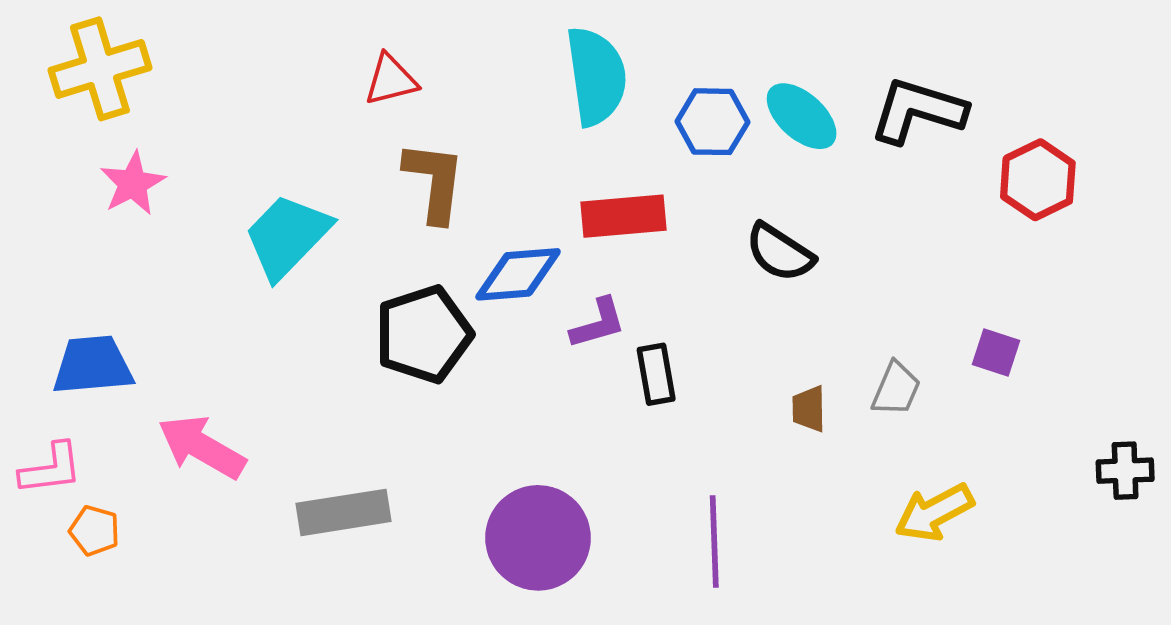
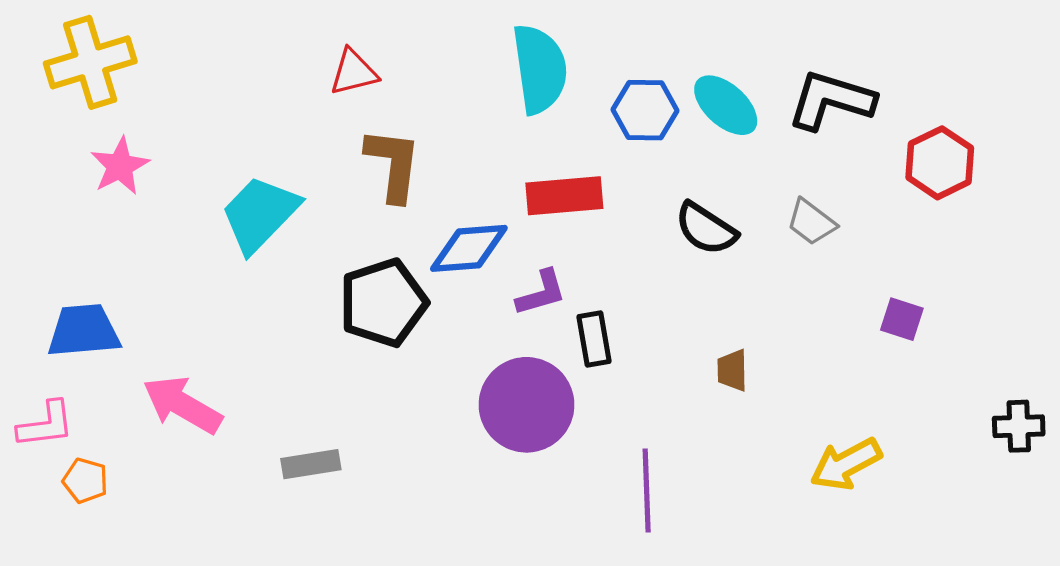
gray trapezoid: (896, 389) -> (811, 222), moved, turned 104
gray rectangle: (344, 512) -> (311, 464), size x0.7
purple circle: (538, 538) -> (526, 405), moved

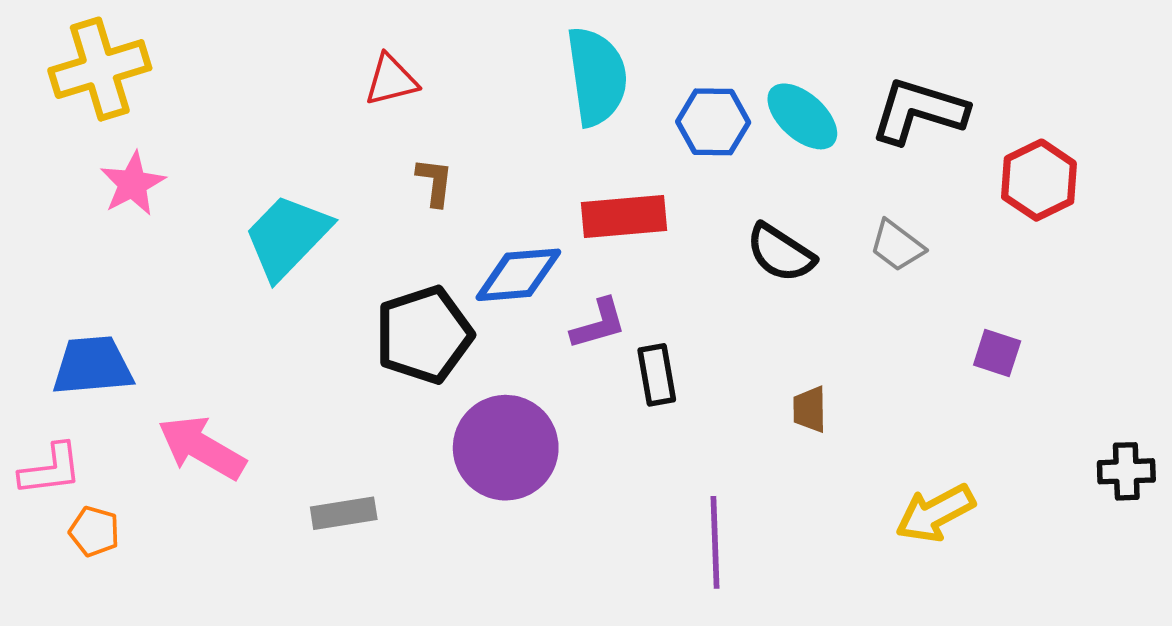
brown L-shape: (393, 164) -> (435, 182), size x0.6
purple circle: (526, 405) -> (506, 448), moved

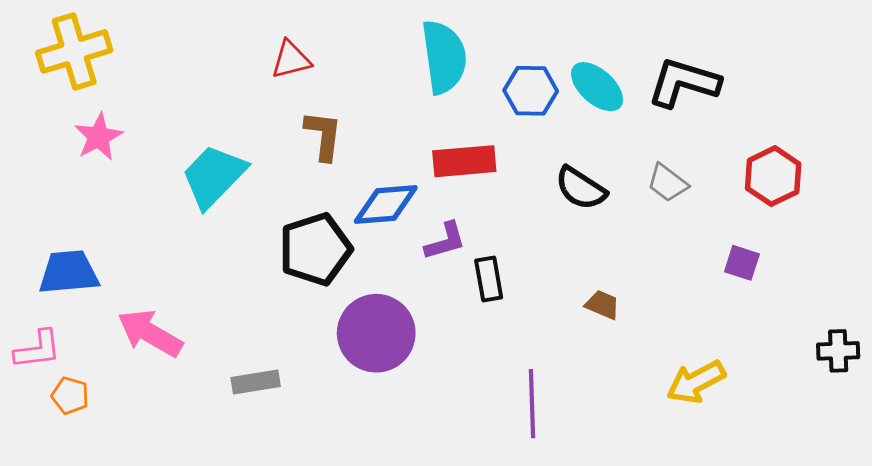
red hexagon: (1039, 180) -> (773, 176), moved
brown L-shape: (435, 182) -> (323, 135), size x1.4
brown trapezoid: (810, 409) -> (602, 305), turned 114

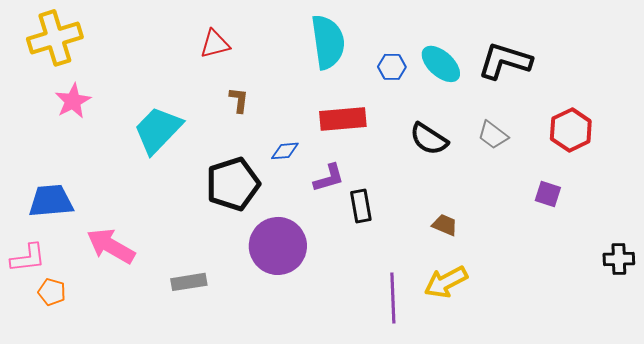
blue hexagon: (531, 91) -> (392, 67), size x0.7
brown L-shape: (323, 135) -> (239, 100), size x0.7
blue diamond: (386, 205) -> (285, 151), size x0.6
yellow arrow: (696, 382) -> (446, 282), moved

